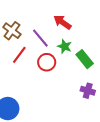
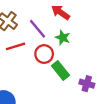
red line: (19, 55) -> (16, 46), turned 36
green rectangle: (85, 59) -> (61, 70), moved

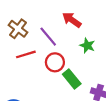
green star: (63, 38) -> (87, 46), moved

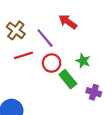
green star: (87, 46) -> (83, 61), moved

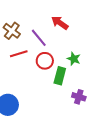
green rectangle: (68, 79) -> (60, 76), turned 54
purple cross: (94, 92) -> (79, 97), moved

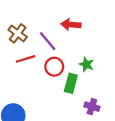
red arrow: (60, 23) -> (71, 25), turned -30

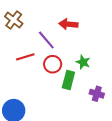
brown cross: (18, 33) -> (14, 20), moved
purple cross: (92, 107) -> (97, 94), moved

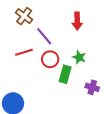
brown cross: (14, 20) -> (24, 16), moved
red arrow: (68, 24) -> (77, 21), moved, turned -96

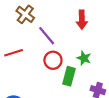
red line: (24, 52) -> (14, 53), moved

